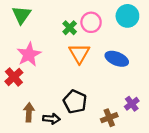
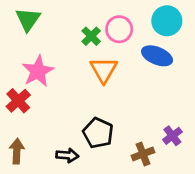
blue ellipse: (117, 59) -> (157, 56), moved
brown arrow: (29, 112) -> (17, 151), moved

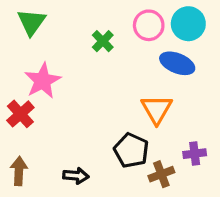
pink circle: (119, 29) -> (149, 25), moved
orange triangle: (104, 70) -> (157, 109), moved
black pentagon: (98, 133) -> (131, 150), moved
purple cross: (172, 136) -> (195, 154), turned 30

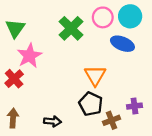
green triangle: (32, 22) -> (15, 28), moved
green cross: (103, 41) -> (71, 28), size x1.6
orange triangle: (157, 109) -> (95, 75), moved

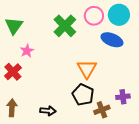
pink star: (29, 56) -> (27, 51), size x0.6

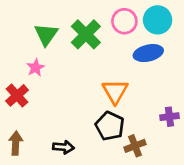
green triangle: (14, 26) -> (46, 34), moved
blue ellipse: (112, 40) -> (148, 53), turned -35
purple cross: (123, 97) -> (169, 117), moved

